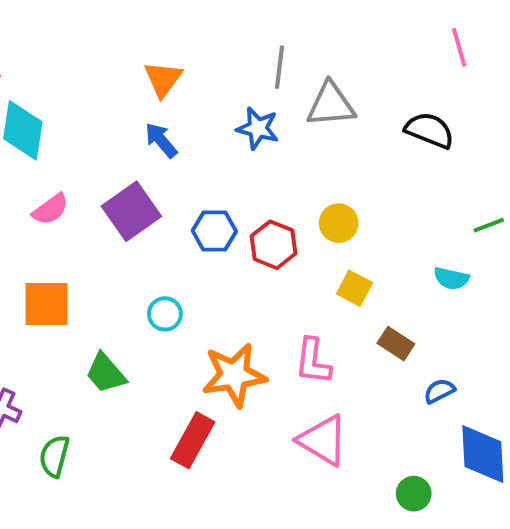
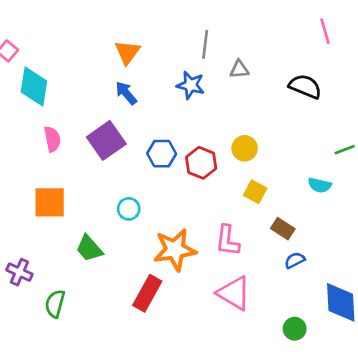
gray triangle: (331, 105) -> (239, 69), size x0.6
pink semicircle: (50, 209) -> (52, 139), turned -65
blue semicircle: (439, 391) -> (295, 260), moved

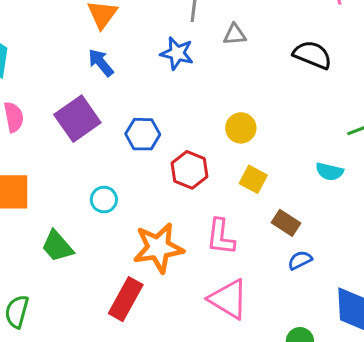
red hexagon: (201, 163) -> (189, 170), moved

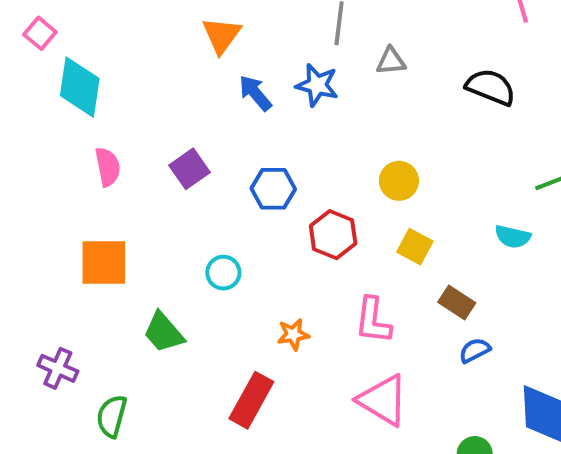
blue arrow: (101, 63) -> (255, 93), moved
purple square: (77, 119) -> (189, 169), size x0.7
orange star: (158, 248) -> (293, 334), size x0.5

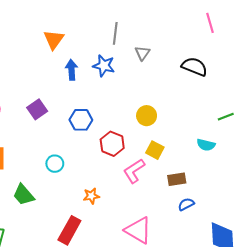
gray triangle: (391, 61) -> (142, 53), turned -49
blue arrow: (255, 93) -> (72, 70), turned 36
brown rectangle: (457, 302) -> (177, 179), turned -42
pink L-shape: (373, 320) -> (134, 171), moved, turned 50

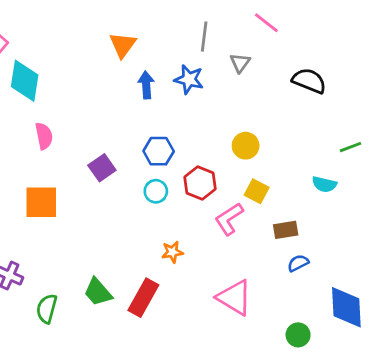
pink line: (210, 23) -> (266, 23), moved, turned -36
purple square: (37, 109) -> (102, 168), moved
cyan circle: (55, 164) -> (156, 191), moved
green trapezoid: (24, 195) -> (98, 292), moved

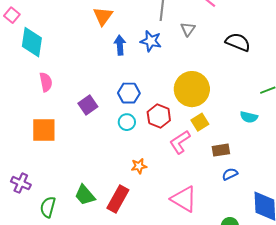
yellow circle: (246, 146) -> (192, 89), size x1.8
yellow square: (257, 191) -> (200, 122), turned 30

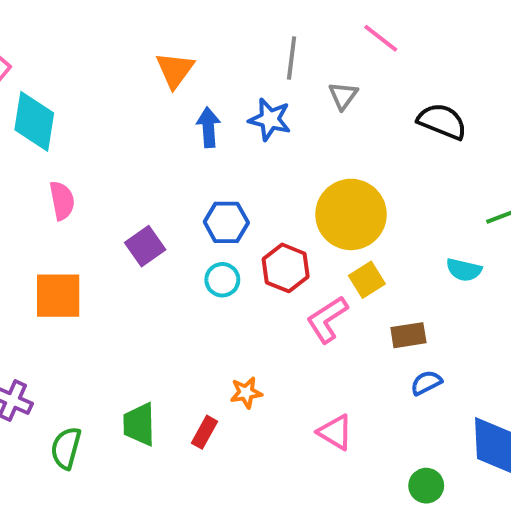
orange star: (139, 166) -> (246, 393), moved
green trapezoid: (85, 195) -> (139, 424), turned 40
red rectangle: (118, 199) -> (205, 432), size x0.6
pink triangle: (184, 199) -> (335, 432), size x0.7

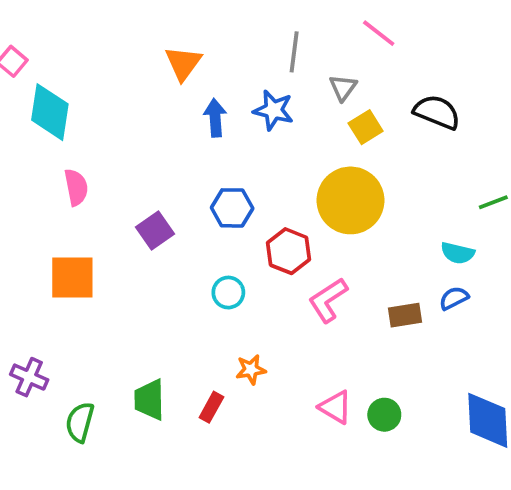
cyan circle: (222, 280) -> (228, 293), moved
yellow square: (367, 280) -> (366, 127), moved
blue semicircle: (426, 383) -> (454, 298), moved
green circle: (426, 486) -> (384, 415), moved

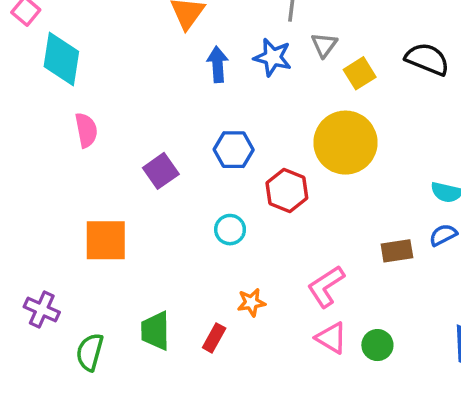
gray triangle: (343, 88) -> (324, 45), moved
orange square: (72, 277) -> (106, 240), moved
pink L-shape: (328, 300) -> (326, 286), moved

